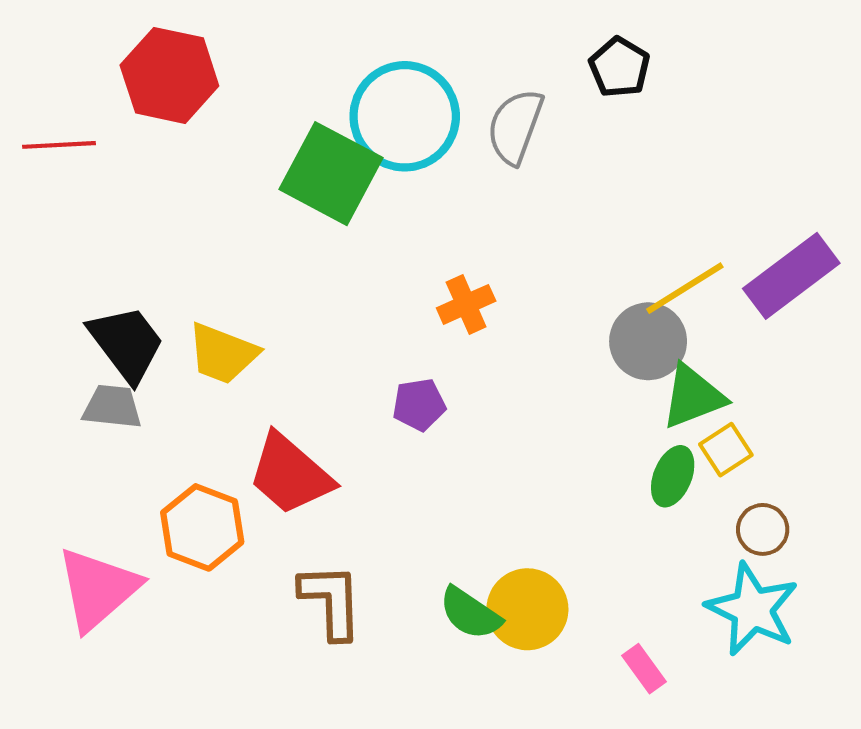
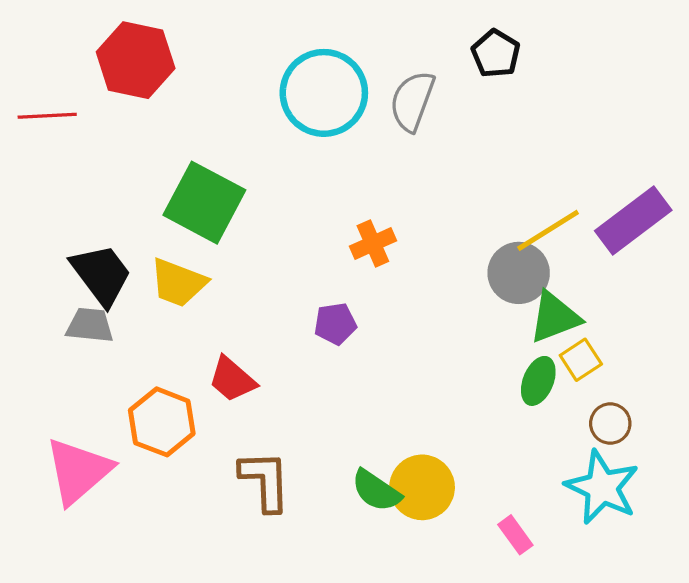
green square: (331, 174) -> (204, 203), moved
red trapezoid: (290, 474) -> (232, 379), size x0.7

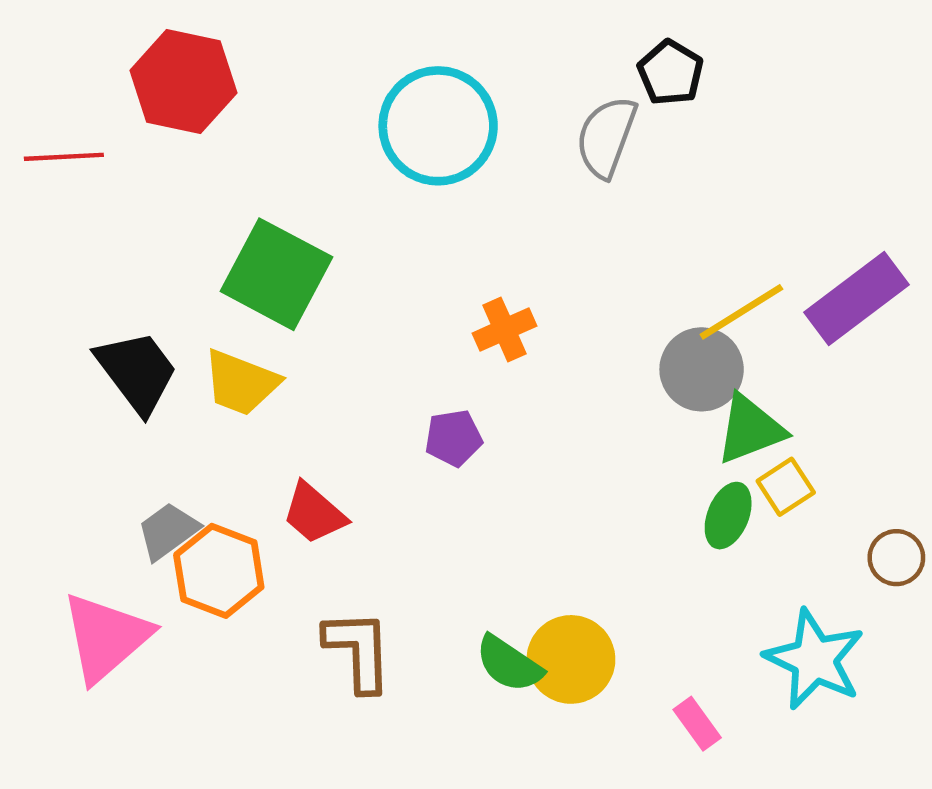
gray semicircle: (412, 101) -> (606, 137), moved
gray trapezoid: (90, 325) -> (168, 531), moved, turned -42
brown circle: (610, 424) -> (896, 558), moved

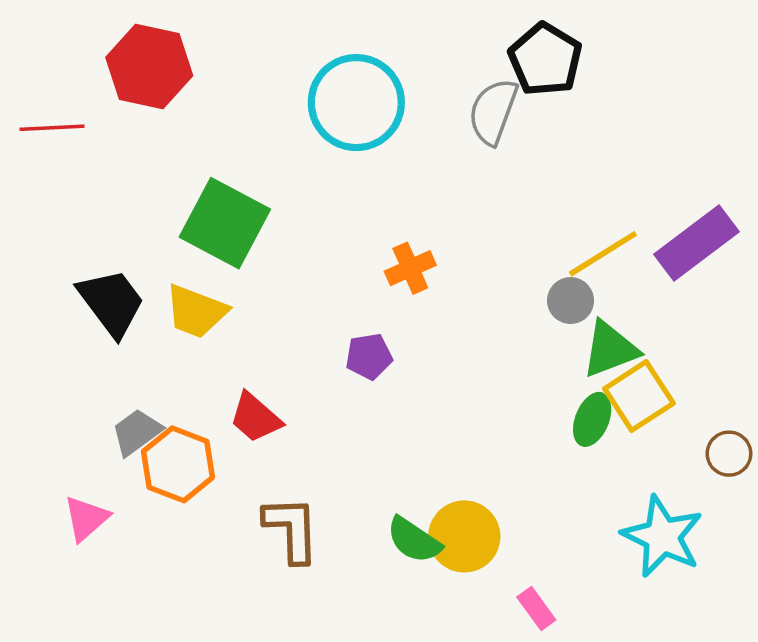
black pentagon: (671, 73) -> (545, 59), size x1.4
gray circle: (702, 369) -> (571, 301), size x0.7
yellow square: (786, 487) -> (639, 396), size x1.5
pink triangle: (106, 637) -> (86, 518), size x0.6
pink rectangle: (697, 724) -> (536, 608), moved

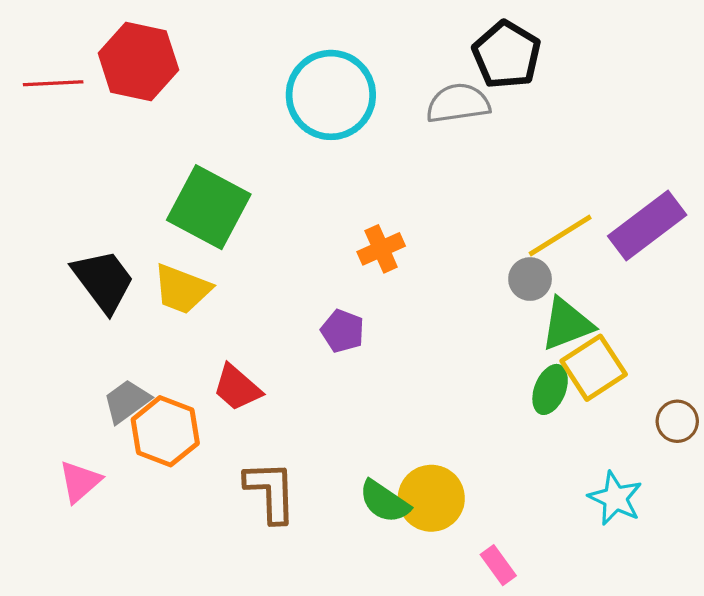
gray semicircle: (493, 112) -> (458, 103), turned 62
red line: (52, 128) -> (53, 83), moved
purple pentagon: (369, 356) -> (343, 331), turned 30
cyan star: (662, 536) -> (615, 498), size x0.7

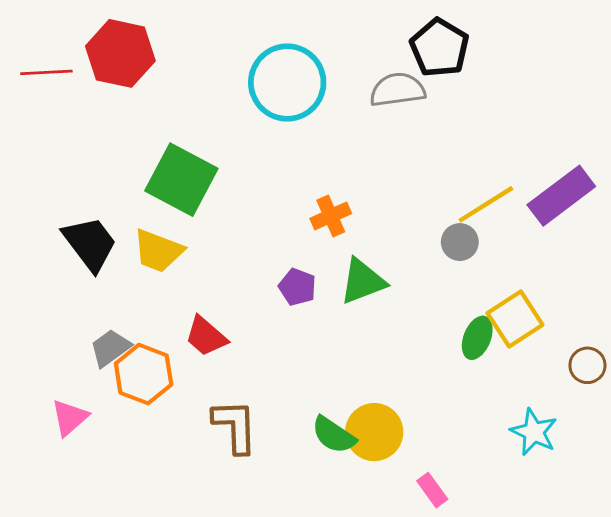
green triangle: (567, 324) -> (363, 281), moved

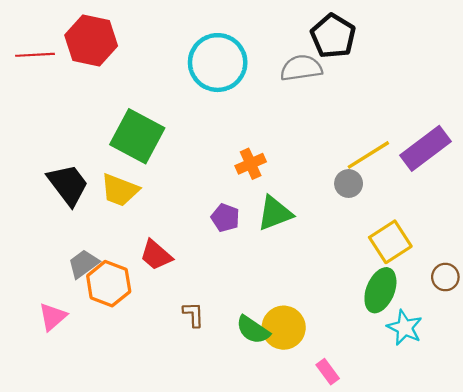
green ellipse: (477, 338) -> (380, 290), moved, size x1.4
brown L-shape: (235, 426) -> (193, 314), moved, size x0.6

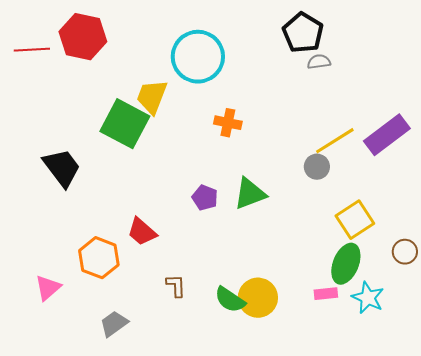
gray semicircle: (301, 68) -> (319, 62), moved, size x0.6
orange cross: (251, 164) -> (228, 123), moved, turned 36
yellow trapezoid: (120, 190) -> (152, 97), moved, turned 90
gray trapezoid: (83, 264) -> (114, 324), moved
pink rectangle: (328, 372) -> (326, 294), moved, turned -60

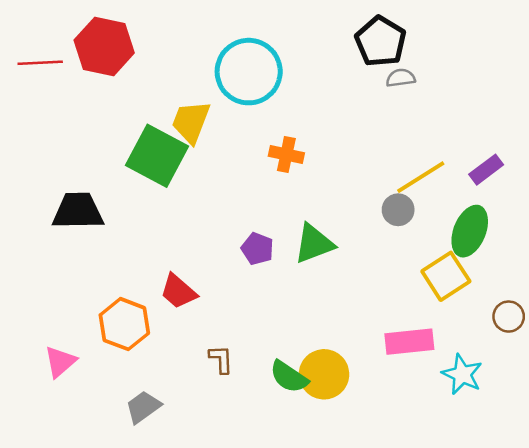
purple rectangle: (387, 135) -> (486, 170), size x0.6
black trapezoid: (62, 168) -> (78, 211), turned -54
green ellipse: (346, 264) -> (470, 231), moved
pink rectangle: (326, 294) -> (409, 342), moved, size x1.6

